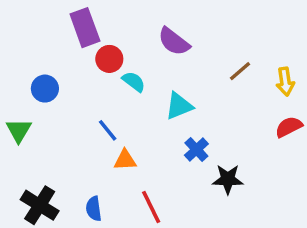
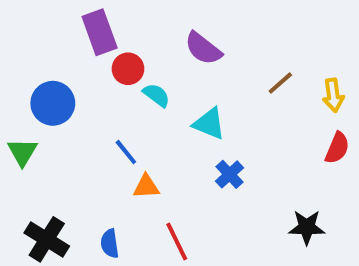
blue circle: (45, 89) -> (53, 103), size x1.4
cyan triangle: (179, 106) -> (209, 124), turned 44
red semicircle: (289, 127) -> (337, 148), turned 140
black star: (228, 179) -> (307, 227), moved

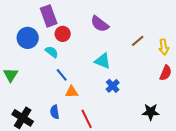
cyan semicircle: (156, 95) -> (52, 52), moved
blue circle: (53, 103) -> (28, 38), moved
blue semicircle: (110, 243) -> (55, 112), moved

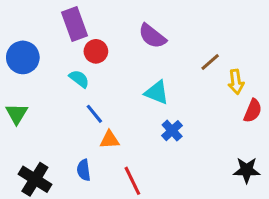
blue circle: (28, 38) -> (23, 57), moved
yellow arrow: (164, 47) -> (236, 82), moved
black star: (151, 112) -> (247, 170), moved

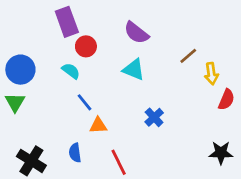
blue circle: (23, 57) -> (20, 70), moved
cyan triangle: (157, 92) -> (134, 70), moved

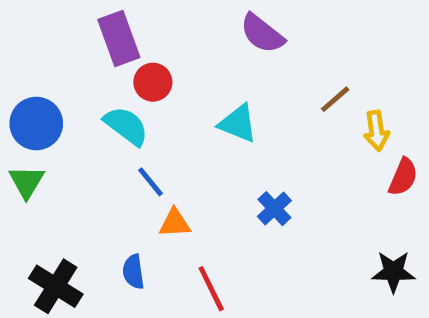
purple semicircle: (136, 33) -> (262, 34), moved
cyan semicircle: (71, 71) -> (126, 126), size x1.4

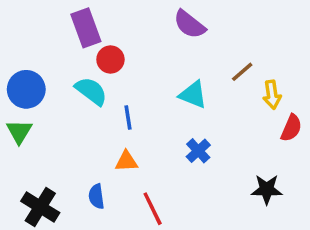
cyan triangle: (238, 123) -> (193, 95), moved
blue line: (150, 182) -> (128, 117), moved, turned 30
black star: (393, 272) -> (267, 189), moved

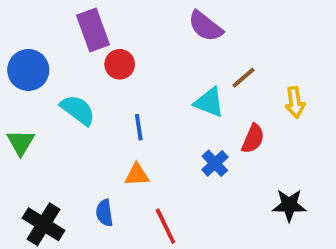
brown line: (242, 72) -> (243, 78), moved
blue circle: (26, 89) -> (28, 70), moved
cyan semicircle: (91, 91) -> (78, 110), moved
red semicircle: (291, 128) -> (253, 139), moved

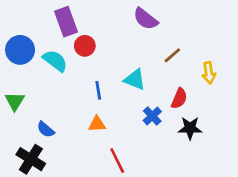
cyan triangle: (209, 102) -> (135, 80), moved
cyan semicircle: (78, 110) -> (55, 61), moved
black star: (289, 205) -> (190, 128), moved
blue semicircle: (104, 213) -> (46, 129), moved, turned -42

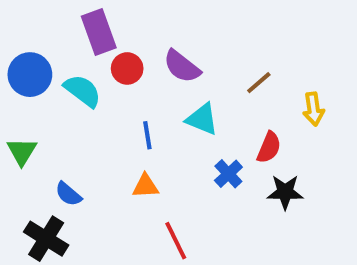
purple semicircle: (145, 19) -> (182, 66), moved

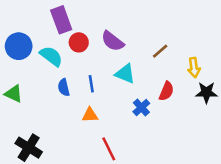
green triangle: (22, 151) -> (14, 94), turned -36
black star: (285, 192) -> (206, 92), moved
blue semicircle: (68, 194) -> (64, 87), moved, turned 36

